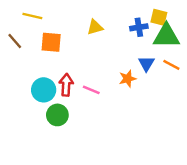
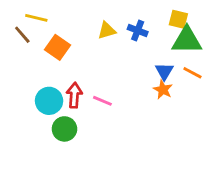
blue cross: (139, 27) -> (138, 31), moved, turned 30
brown line: (15, 41) -> (22, 35), moved
orange square: (51, 42) -> (57, 47), turned 30
orange star: (128, 79) -> (163, 90), moved, turned -30

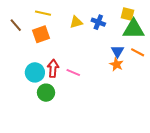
yellow line: (36, 18) -> (43, 13), moved
orange square: (57, 47) -> (41, 34), turned 36

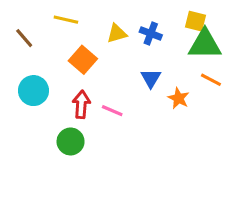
orange square: (41, 34) -> (83, 60), moved, turned -30
blue triangle: (117, 51) -> (151, 78), moved
cyan circle: (35, 72) -> (33, 91), moved

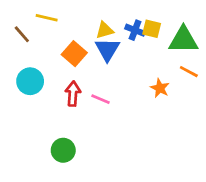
yellow line: (66, 20) -> (47, 18), moved
yellow square: (196, 21) -> (152, 29), moved
blue triangle: (151, 78) -> (107, 49), moved, size x1.4
green circle: (71, 141) -> (63, 150), moved

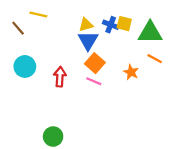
orange square: (74, 54) -> (95, 63), moved
pink line: (100, 99) -> (94, 81), moved
green circle: (63, 150) -> (53, 137), moved

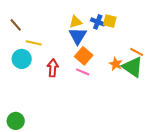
yellow line: (38, 15) -> (34, 43), moved
green triangle: (150, 33) -> (133, 67), moved, turned 35
green circle: (53, 137) -> (16, 121), moved

